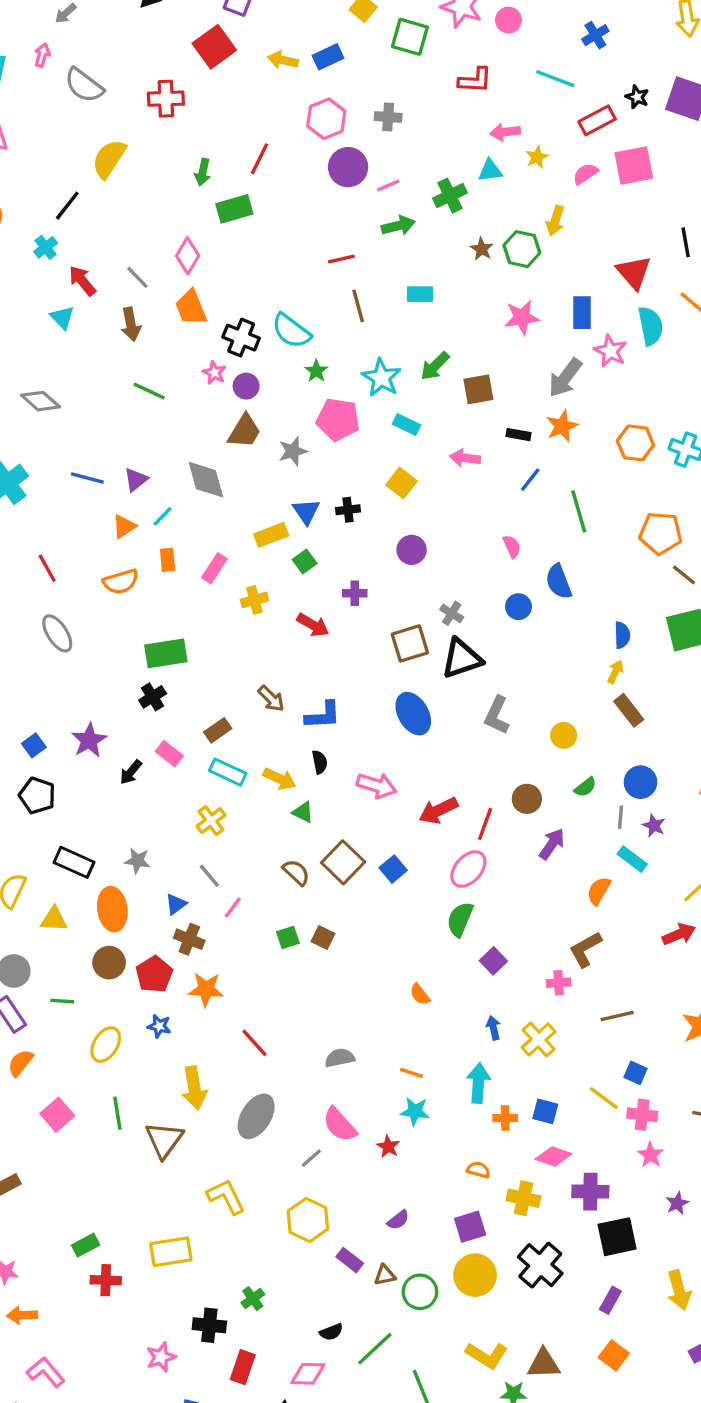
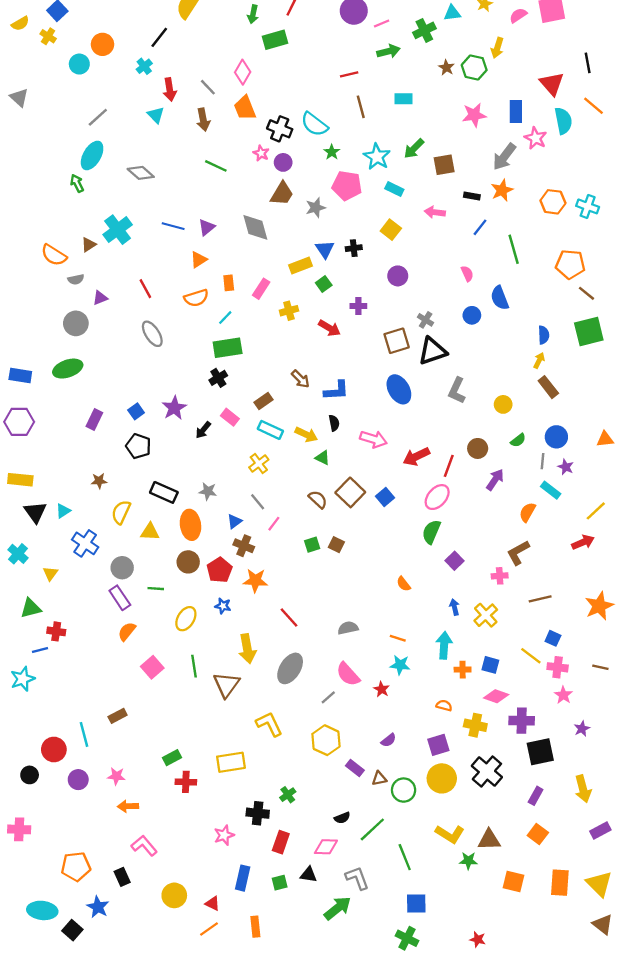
red arrow: (82, 281) -> (170, 89), turned -150
cyan line: (163, 516) -> (225, 318), moved

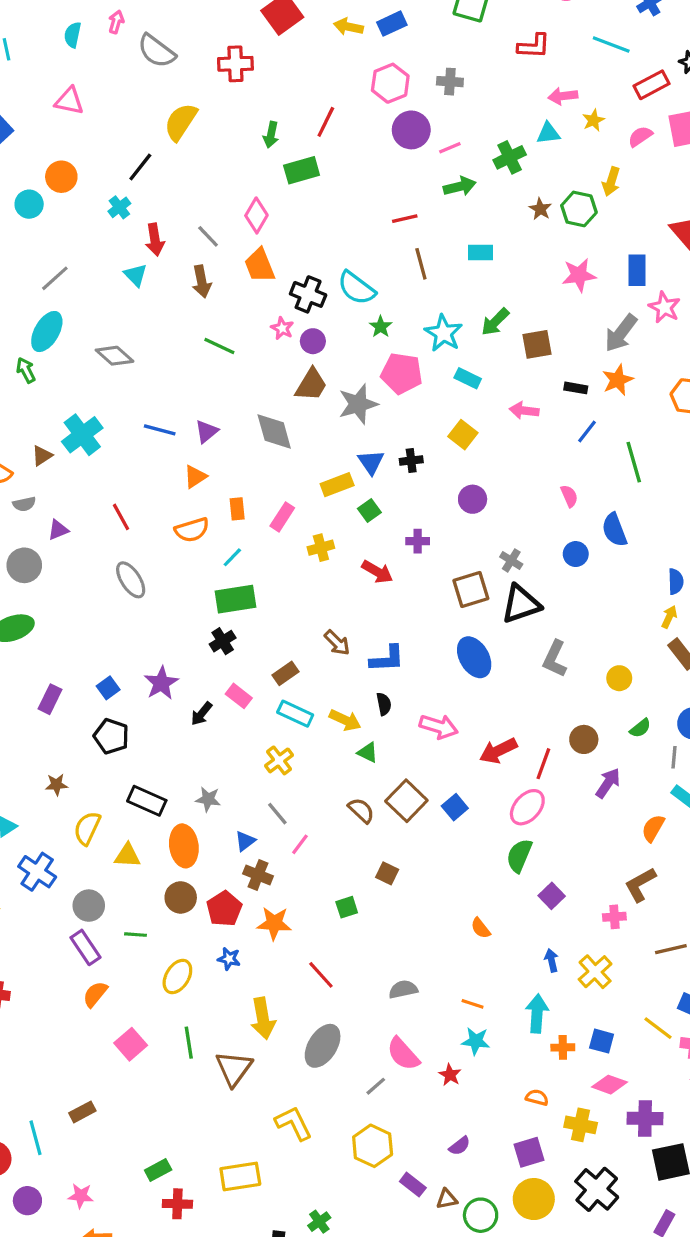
gray star: (316, 208) -> (358, 404), size x1.4
green square: (312, 545) -> (347, 907), moved

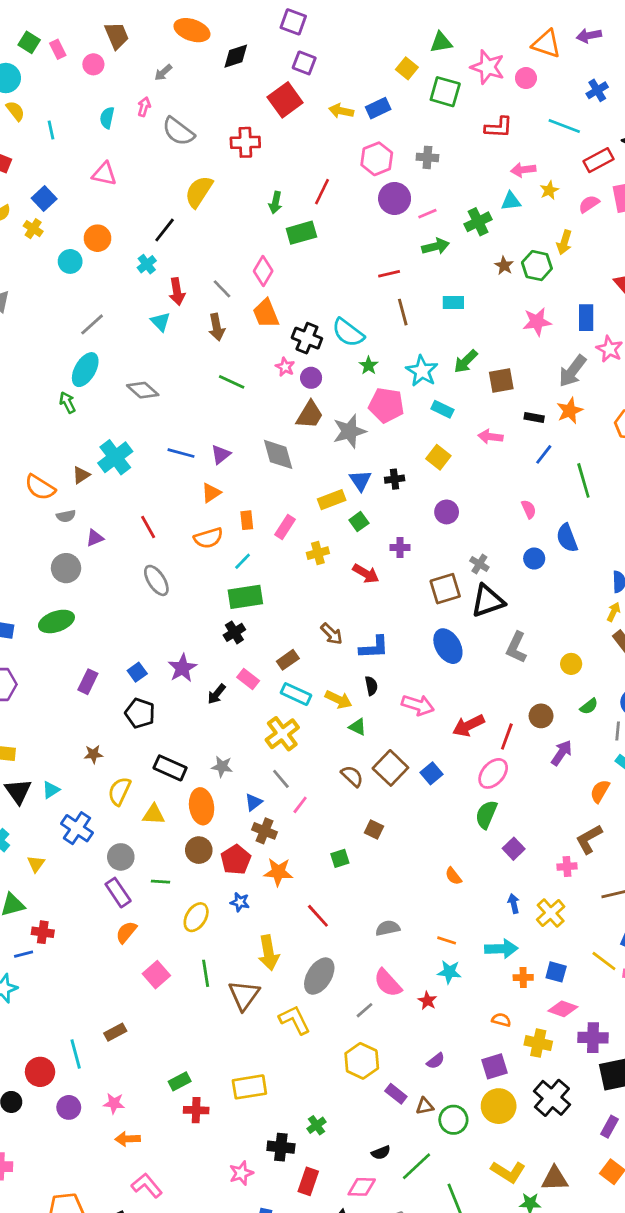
yellow cross: (279, 760) -> (282, 734), size x1.4
cyan arrow: (537, 1014) -> (501, 949), turned 84
yellow L-shape: (294, 1123) -> (295, 1020), moved

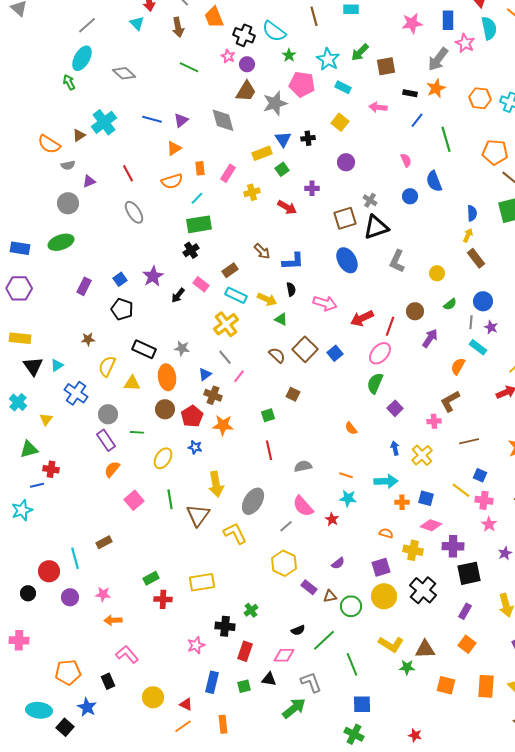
red line: (318, 916) -> (269, 450), moved, turned 30

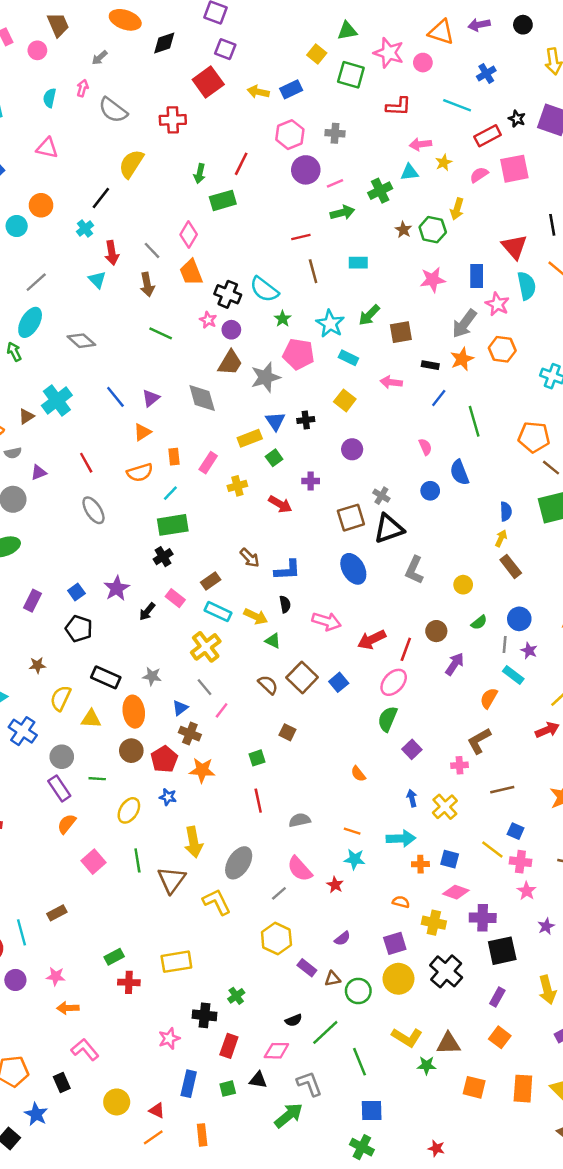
orange hexagon: (480, 98) -> (502, 349), moved
blue line: (152, 119) -> (115, 397), turned 36

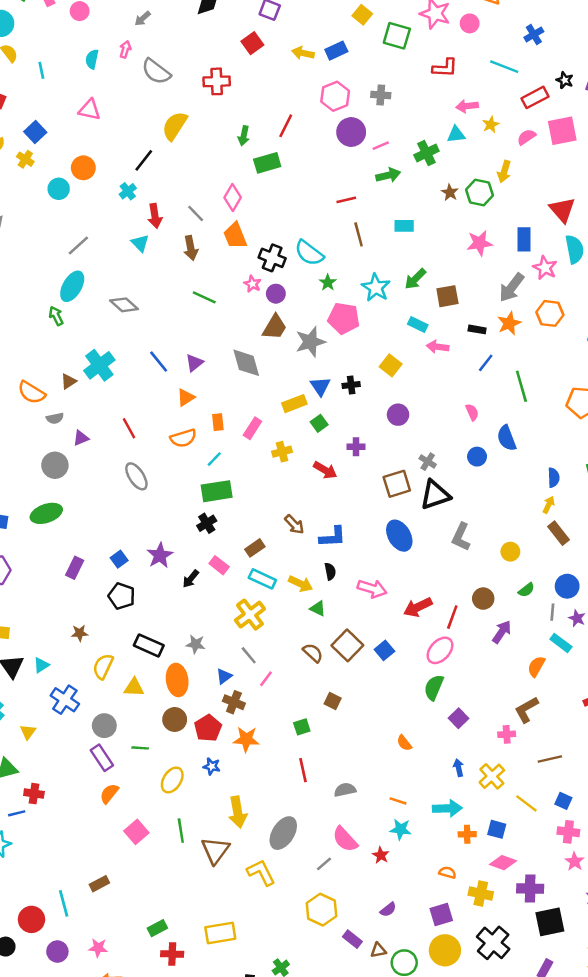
red square: (208, 82) -> (252, 43), size x0.7
cyan rectangle: (348, 358) -> (418, 325), moved
yellow line: (492, 849) -> (526, 803), moved

